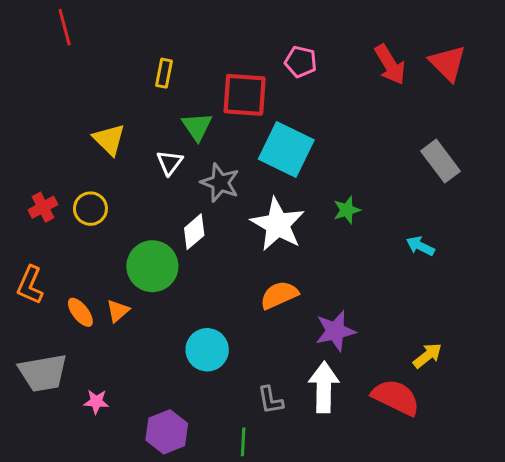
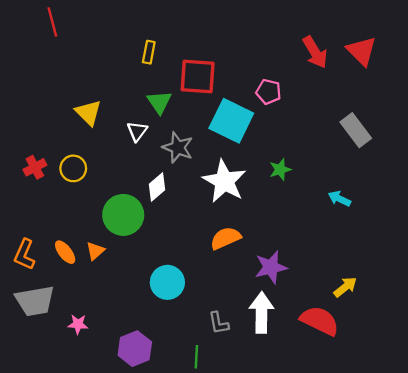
pink pentagon: (301, 62) -> (269, 92), moved
yellow rectangle: (164, 73) -> (149, 52), moved
orange L-shape: (30, 285) -> (24, 254), moved

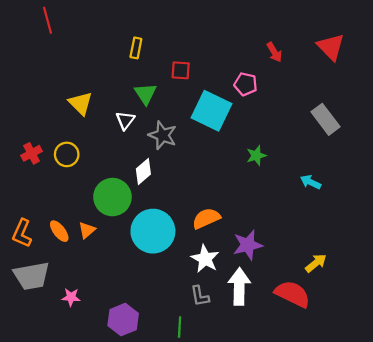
red arrow: (315, 52) -> (274, 52), moved, size x0.7
red square: (198, 77) -> (181, 70), size x0.6
white star: (224, 181) -> (205, 259), moved, size x0.7
cyan circle: (167, 282) -> (153, 231), moved, size x1.4

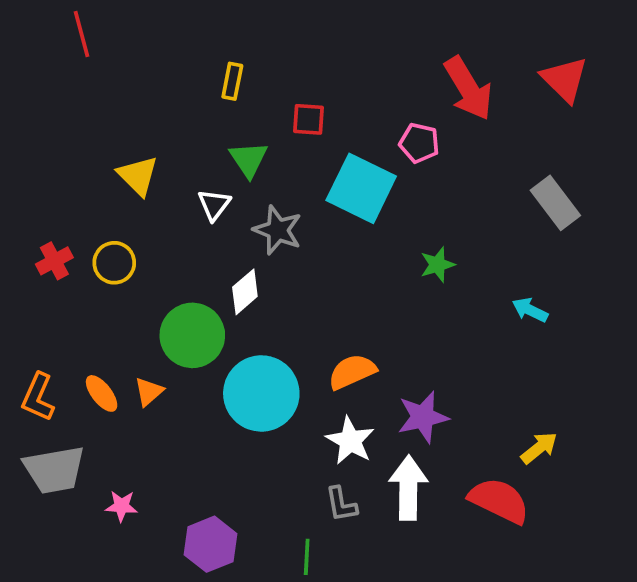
red arrow: (274, 52) -> (468, 88), size x1.8

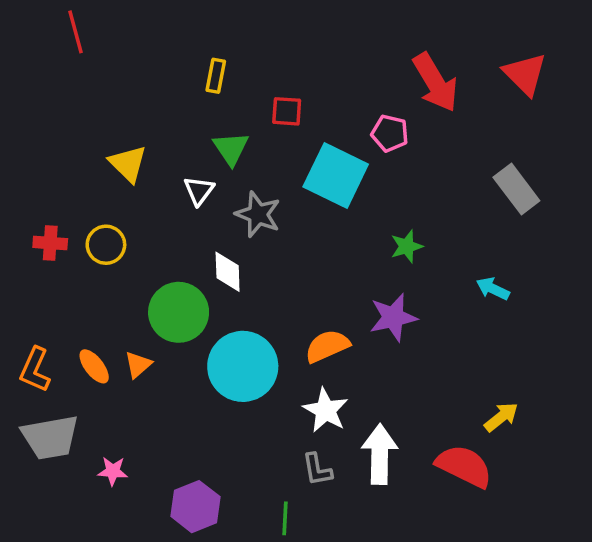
red cross: (54, 261) -> (50, 243), turned 32
white diamond: (245, 292) -> (228, 272), turned -51
purple star: (423, 417) -> (393, 317), moved

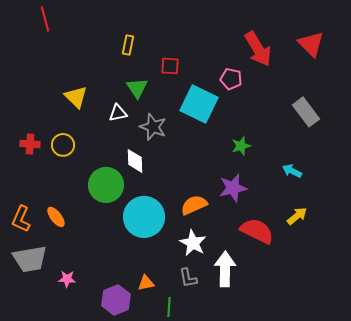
white triangle: (199, 191) -> (118, 113), turned 42
orange triangle: (138, 365) -> (146, 283), moved, turned 30
yellow arrow: (501, 417) -> (297, 216), moved
red semicircle: (464, 466) -> (257, 231), moved

